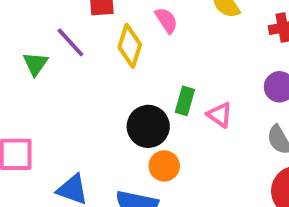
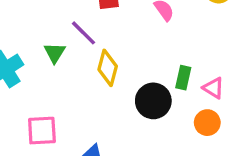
yellow diamond: (130, 46) -> (108, 68), moved
orange circle: (164, 166) -> (207, 123), moved

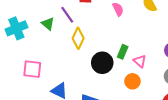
green triangle: (55, 53) -> (48, 24), turned -32

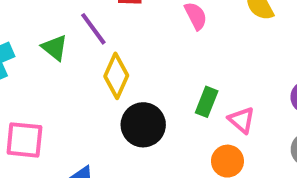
black circle: (102, 63) -> (143, 125), moved

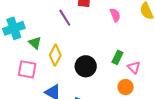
green triangle: (55, 48) -> (35, 43), moved
yellow diamond: (116, 76) -> (55, 55), moved

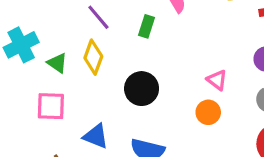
yellow diamond: (55, 55) -> (93, 57), moved
green rectangle: (117, 57) -> (147, 26), moved

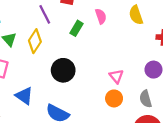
orange circle: (208, 112) -> (114, 98), moved

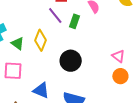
purple line: (45, 14) -> (55, 15), moved

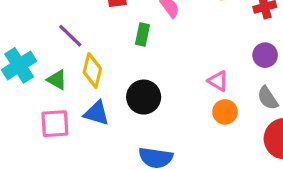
purple line: (55, 15) -> (70, 36), moved
blue triangle: (41, 90) -> (97, 113), moved

